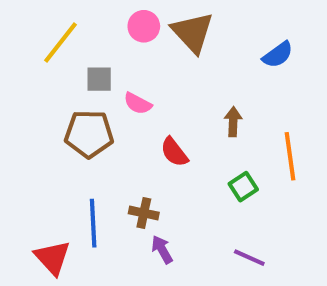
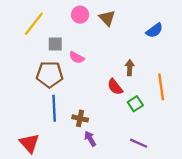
brown triangle: (193, 32) -> (107, 18), size x0.7
red semicircle: (174, 152) -> (115, 87), moved
blue line: (93, 223) -> (54, 108), moved

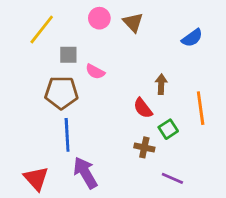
brown cross: (80, 118) -> (144, 147), moved
purple arrow: (90, 139) -> (85, 173), moved, size x1.6

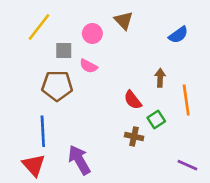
pink circle: (99, 18) -> (92, 33), moved
brown arrow: (161, 84) -> (160, 78), moved
blue line: (67, 135) -> (43, 131), moved
purple line: (172, 178) -> (187, 165), moved

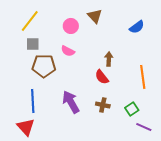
gray square: (64, 50) -> (33, 44), moved
brown arrow: (160, 78) -> (109, 59), moved
green square: (156, 120) -> (132, 109), moved
purple arrow: (79, 160) -> (71, 102), moved

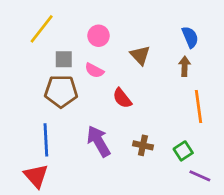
brown triangle: (95, 16) -> (140, 55), moved
blue semicircle: (137, 27) -> (190, 37), turned -77
gray square: (33, 44) -> (64, 59), moved
brown arrow: (109, 59) -> (185, 66), moved
red semicircle: (102, 77) -> (122, 98), moved

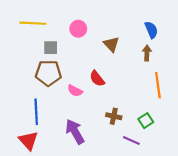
yellow line: (42, 29) -> (33, 23), turned 55
pink semicircle: (94, 70) -> (75, 91), moved
purple arrow: (99, 141) -> (75, 132), moved
purple line: (200, 176) -> (131, 141), moved

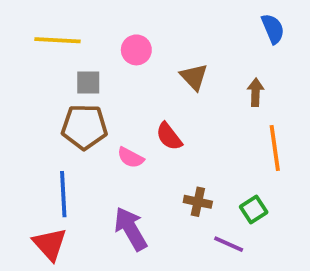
blue semicircle: (151, 30) -> (273, 29), moved

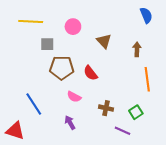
brown pentagon: (84, 127) -> (62, 68), moved
pink semicircle: (131, 158) -> (74, 97), moved
blue line: (63, 194) -> (34, 104), turned -30
purple arrow: (131, 229) -> (70, 123), size x0.6
red triangle: (50, 244) -> (15, 131), moved, turned -30

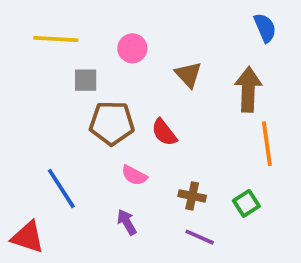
brown arrow: (137, 49) -> (248, 89), size x1.6
purple line: (122, 131) -> (200, 237), moved

